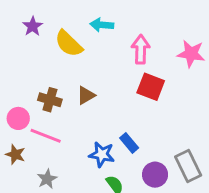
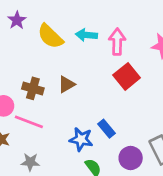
cyan arrow: (102, 25) -> (86, 35), moved
red square: (151, 87) -> (127, 76), turned 30
gray star: (47, 179) -> (30, 162), turned 30

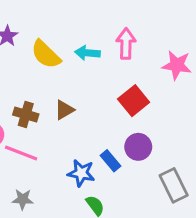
pink arrow: (117, 42) -> (126, 44), moved
purple circle: (131, 158) -> (138, 147), moved

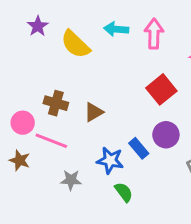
cyan arrow: (87, 53) -> (116, 29), moved
brown triangle: (64, 110) -> (94, 112), moved
gray star: (23, 199) -> (71, 180), moved

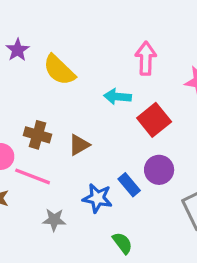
cyan arrow: (116, 29) -> (117, 97), moved
green semicircle: (124, 192) -> (122, 243), moved

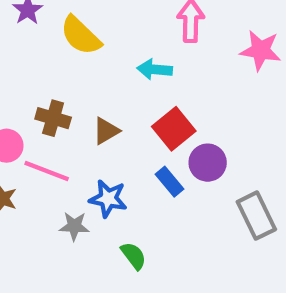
red square: (154, 120) -> (174, 129), moved
blue star: (97, 198) -> (108, 199), moved
green semicircle: (122, 243) -> (134, 256), moved

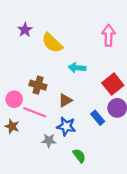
cyan arrow: (155, 69) -> (77, 68), moved
red square: (174, 129) -> (113, 84), moved
brown triangle: (106, 131) -> (65, 100), moved

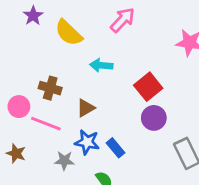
pink arrow: (108, 35) -> (123, 20), moved, turned 42
blue rectangle: (98, 118) -> (115, 148), moved
brown star: (12, 126) -> (16, 153), moved

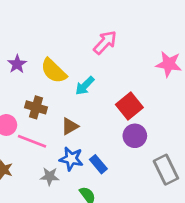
purple star: (33, 16) -> (17, 64), moved
yellow semicircle: (69, 33) -> (54, 71), moved
cyan arrow: (101, 65) -> (85, 86), turned -50

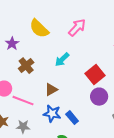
yellow semicircle: (54, 71) -> (39, 29), moved
brown cross: (36, 107) -> (26, 66), moved, turned 35
gray star: (50, 176) -> (23, 127), moved

